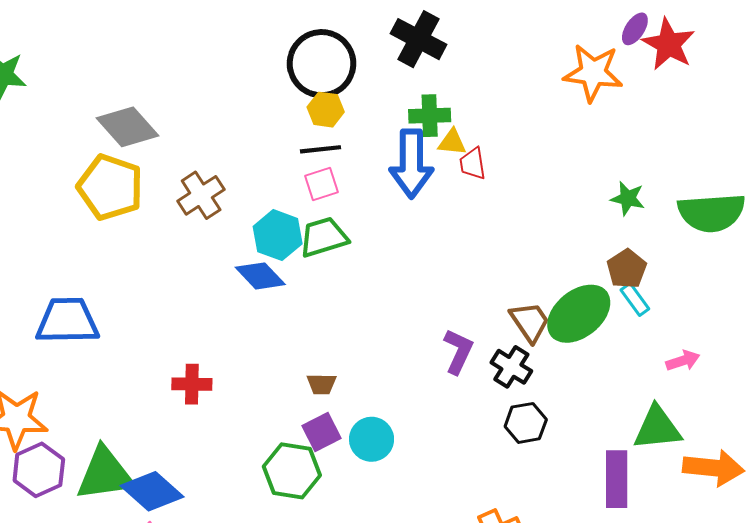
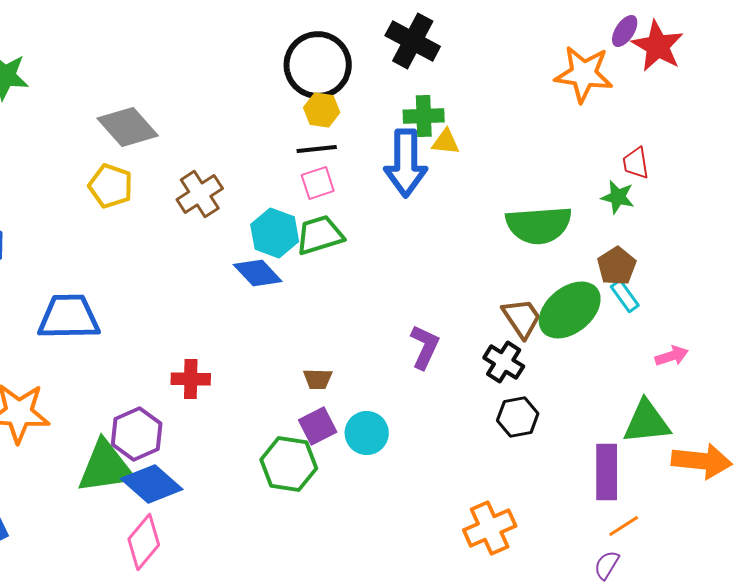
red trapezoid: (473, 164) -> (636, 163), moved
yellow pentagon: (110, 187) -> (111, 186), size x0.7
green semicircle: (711, 213) -> (539, 225), moved
purple L-shape: (458, 351) -> (425, 347), moved
purple hexagon: (39, 470) -> (137, 434), moved

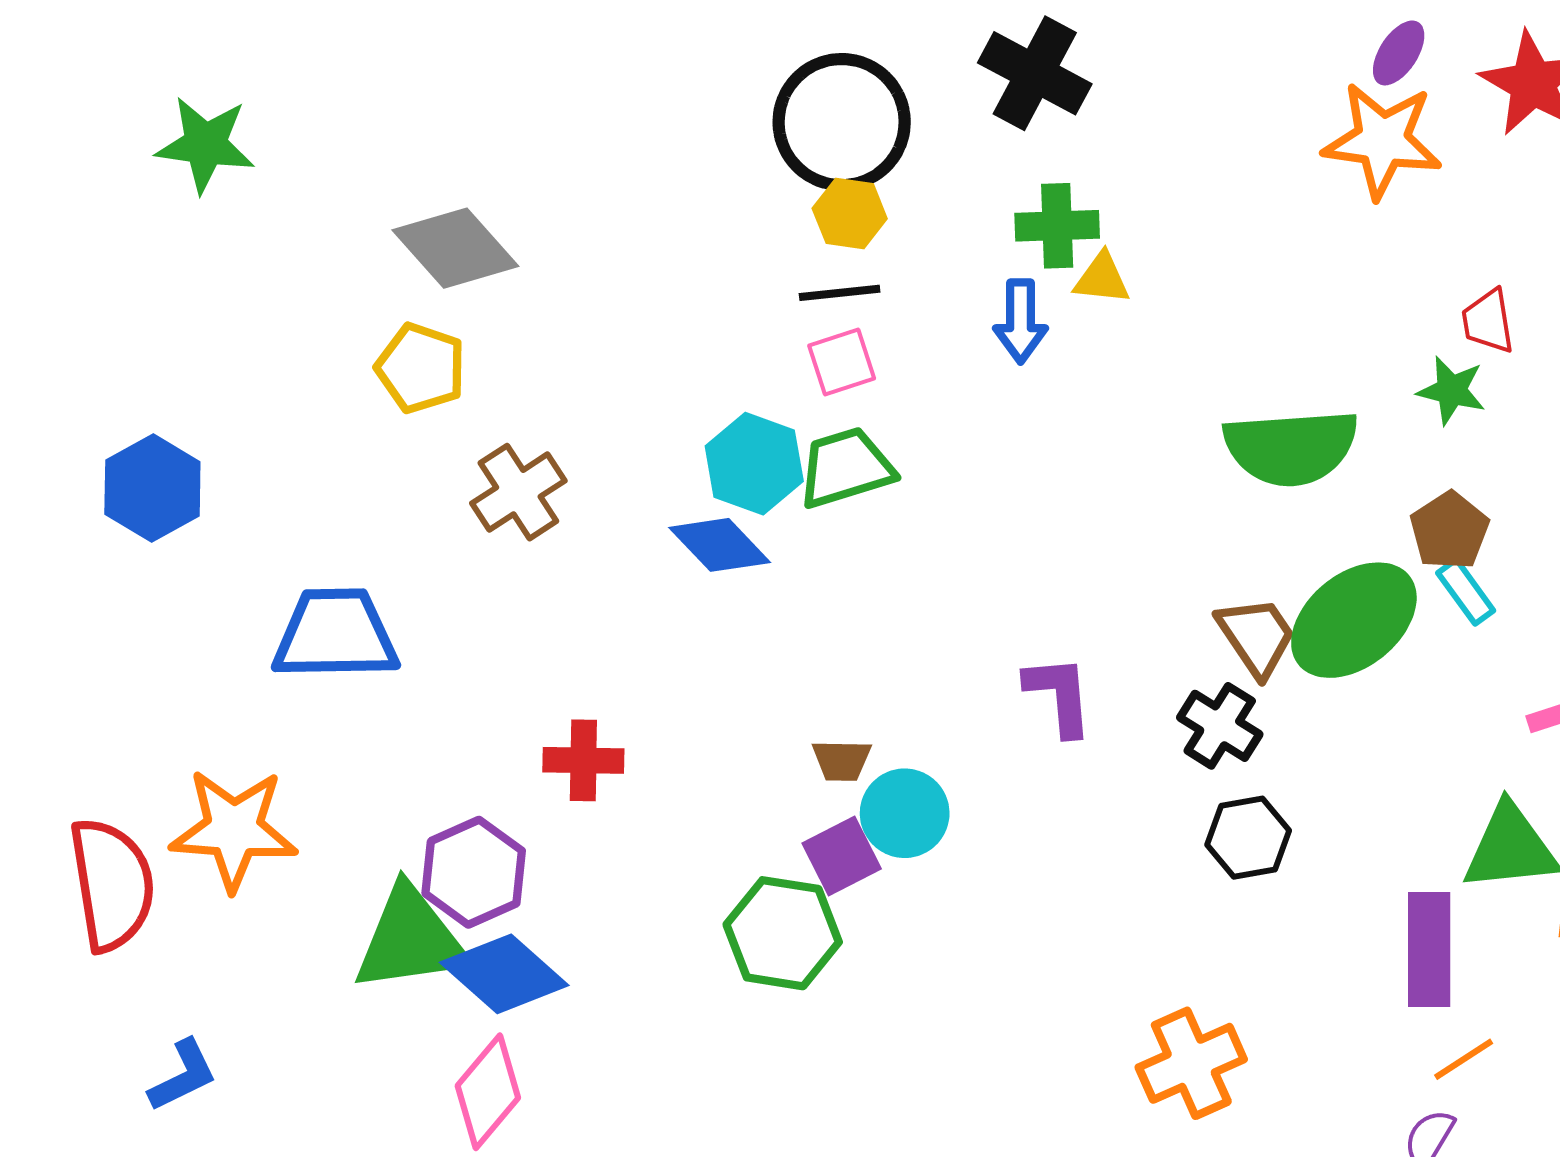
purple ellipse: (625, 31) -> (1399, 53), moved
blue arrow: (406, 163) -> (1021, 321), size x0.6
brown cross: (200, 194) -> (518, 492), moved
purple L-shape: (425, 347) -> (1059, 695), turned -30
cyan circle: (367, 433) -> (905, 813), moved

